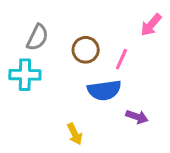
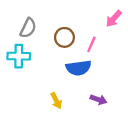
purple arrow: (137, 117) -> (98, 100), moved

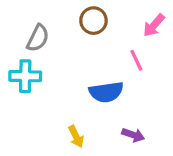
brown circle: (64, 37) -> (93, 21), moved
pink line: (91, 44) -> (136, 60), moved, turned -49

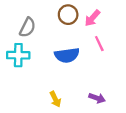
pink arrow: (154, 25) -> (92, 18), moved
blue semicircle: (106, 92) -> (67, 55), moved

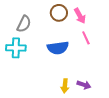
pink arrow: (92, 18) -> (80, 16), turned -70
yellow arrow: (55, 99) -> (65, 86), moved, turned 32

